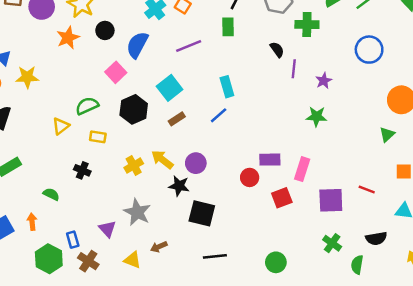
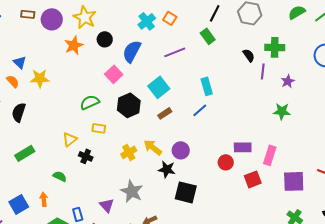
green cross: (307, 25) -> (275, 47), moved
green rectangle: (228, 27) -> (208, 36), turned -35
yellow triangle: (61, 126) -> (70, 139), moved

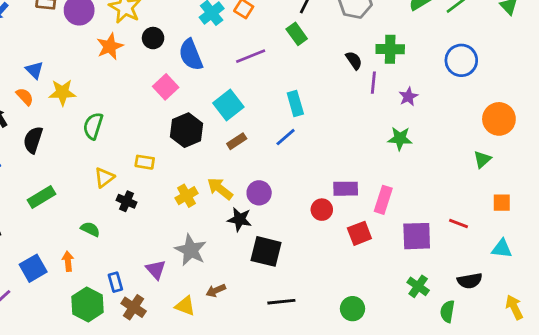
blue semicircle: (132, 51) -> (191, 55), turned -50
green semicircle: (90, 102) -> (93, 126), moved, turned -48

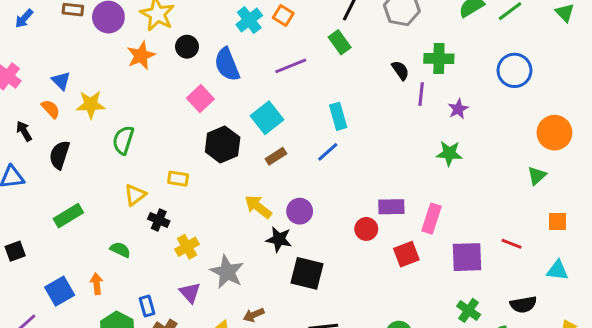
yellow cross: (187, 196) -> (187, 247), moved

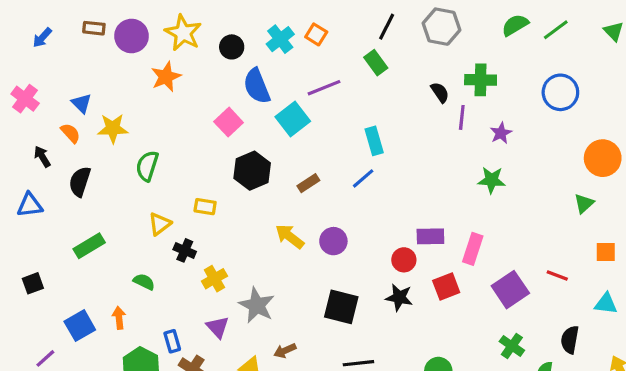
black circle: (187, 47) -> (232, 47), moved
cyan square: (267, 118) -> (293, 119), moved
black star: (279, 239) -> (399, 297), moved
purple square: (467, 257) -> (510, 290), turned -32
black semicircle: (523, 305) -> (570, 340), turned 110

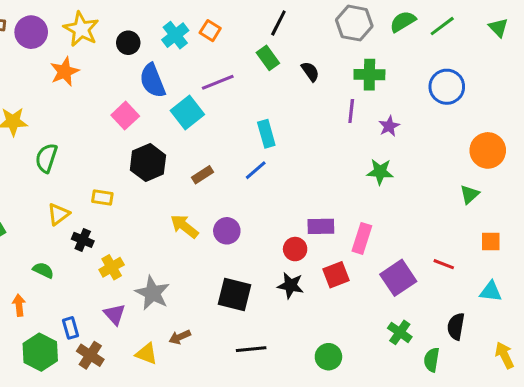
gray hexagon: (441, 27) -> (354, 23), moved
black semicircle: (440, 92) -> (310, 72), moved

